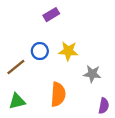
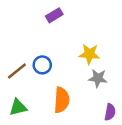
blue circle: (40, 51) -> (42, 65), moved
yellow star: (68, 51) -> (89, 54), moved

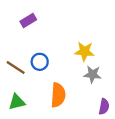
purple rectangle: (54, 15) -> (28, 20), moved
brown line: (17, 71) -> (16, 68), turned 72

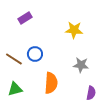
yellow star: (84, 51) -> (74, 30), moved

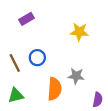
brown line: (14, 59) -> (15, 63), turned 30
gray star: (81, 65) -> (76, 76), moved

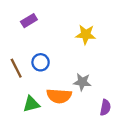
orange semicircle: (55, 89) -> (59, 96), turned 90
green triangle: (16, 95) -> (31, 104), moved

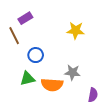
brown line: (16, 68) -> (14, 36), moved
green triangle: (31, 104) -> (27, 79), moved

